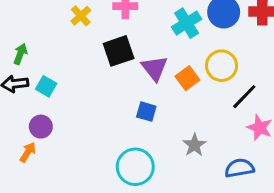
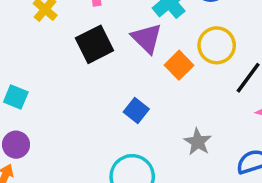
purple triangle: (155, 68) -> (147, 38), moved
blue square: (146, 112) -> (136, 111), turned 30

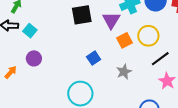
gray star: (198, 142) -> (124, 72), moved
purple circle: (16, 145) -> (34, 58), moved

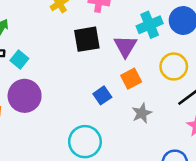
orange square: (124, 40) -> (131, 79), moved
purple circle: (34, 58) -> (25, 96), size x1.6

